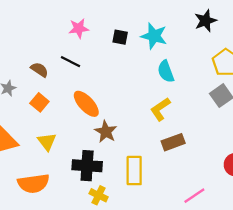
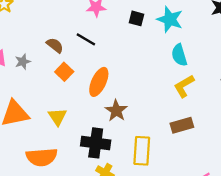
orange square: (39, 102) -> (64, 72), moved
orange ellipse: (86, 104) -> (99, 82), turned 64
yellow L-shape: (160, 109) -> (184, 86), moved

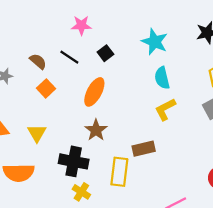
black square: (136, 18) -> (105, 53), moved, turned 35
orange ellipse: (99, 82) -> (94, 92), moved
brown rectangle: (182, 125) -> (144, 149), moved

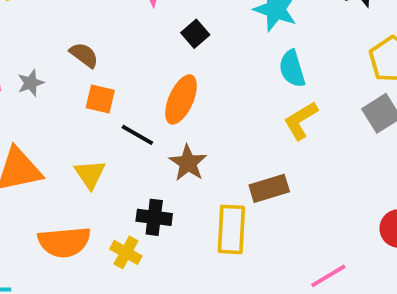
black line: (69, 57) -> (137, 135), moved
orange square: (46, 88) -> (100, 99), turned -30
black cross: (74, 161) -> (154, 217), size x0.7
yellow cross: (81, 192) -> (126, 252), moved

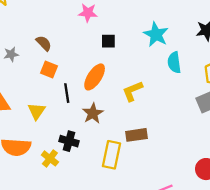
black square: (195, 34) -> (108, 41), turned 32
cyan semicircle: (292, 69) -> (174, 62), moved
yellow L-shape: (301, 120) -> (133, 91), moved
black line: (137, 135) -> (67, 93), turned 42

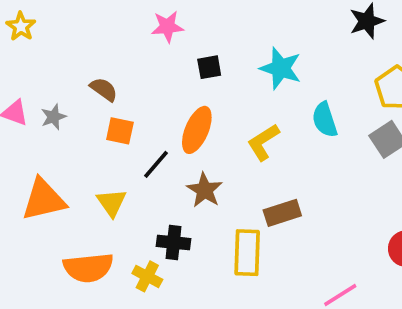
cyan star: (156, 34) -> (281, 68), moved
cyan semicircle: (174, 62) -> (325, 120), moved
black line: (67, 93) -> (156, 164), turned 60

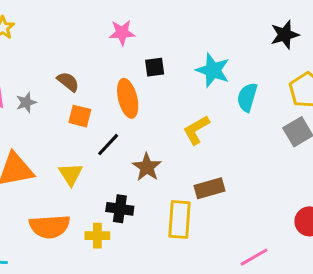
cyan semicircle: (325, 120) -> (247, 97), moved, turned 32
orange ellipse: (197, 130) -> (128, 98), moved, turned -39
yellow cross: (147, 276) -> (97, 236), turned -30

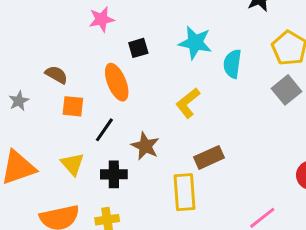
black cross: (120, 209) -> (114, 174), moved

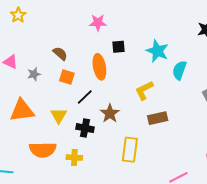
gray star: (19, 101) -> (34, 74), moved
brown rectangle: (209, 157) -> (158, 118), moved

